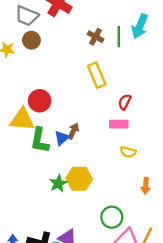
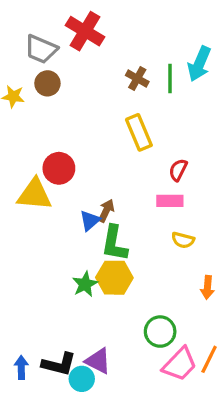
green L-shape: (40, 140) -> (114, 243), moved

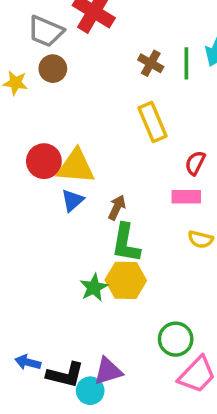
red circle: (59, 168) -> (44, 161), moved
yellow triangle: (34, 194) -> (76, 166), moved
blue triangle: (90, 221) -> (72, 200), moved
purple triangle: (98, 361) -> (108, 371), turned -44
blue arrow: (21, 367) -> (28, 362), moved, turned -75

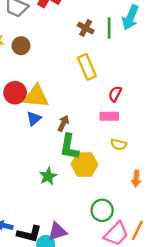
brown circle: (53, 69) -> (21, 46), moved
yellow hexagon: (126, 280) -> (84, 164), moved

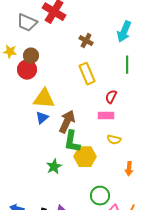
green line: (109, 28) -> (127, 65), moved
red circle: (15, 93) -> (27, 70), moved
brown arrow: (63, 123) -> (67, 122), size x1.6

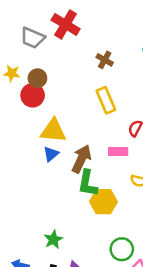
pink rectangle: (106, 116) -> (118, 151), moved
green star: (54, 167) -> (53, 239), moved

